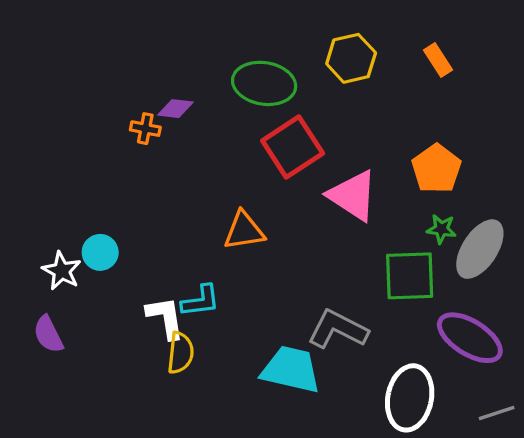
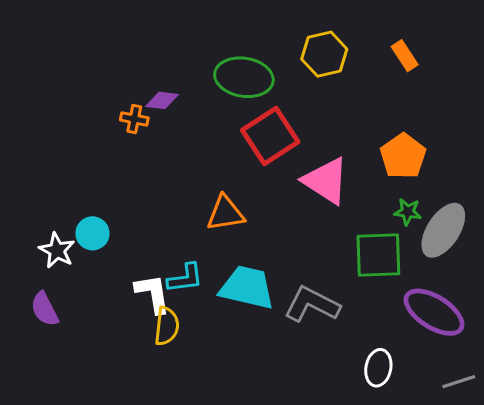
cyan trapezoid: (291, 369) -> (247, 287), moved
white ellipse: (410, 398) -> (378, 368), size x0.6

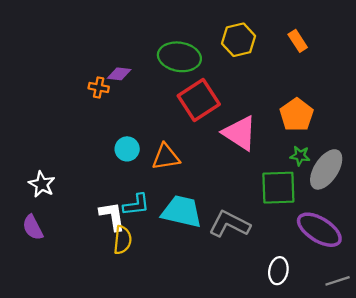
cyan circle: (92, 233) -> (127, 149), moved

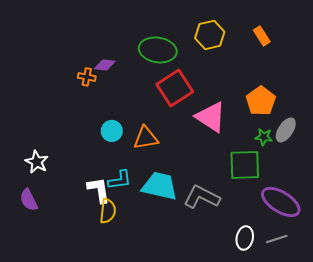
gray ellipse: (326, 169) -> (286, 130), moved, size x0.7
gray line: (338, 281) -> (277, 239), moved

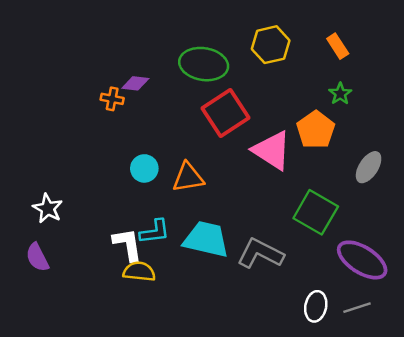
orange pentagon: (261, 101) -> (316, 130), moved
green star: (264, 137) -> (340, 94), moved, turned 30
green square: (245, 165) -> (316, 212), turned 32
yellow semicircle: (108, 211) -> (139, 272), turned -90

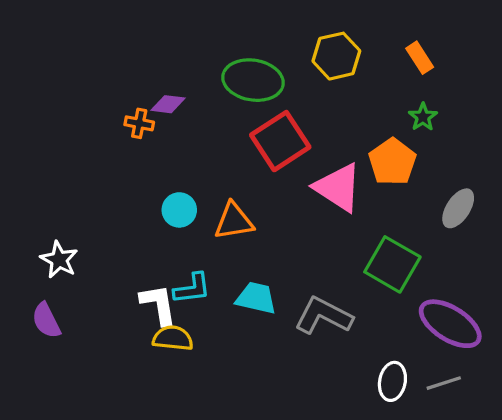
cyan trapezoid: (206, 239) -> (256, 298), size x0.7

